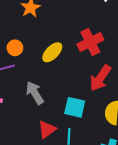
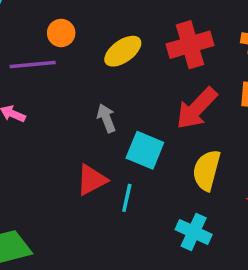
gray arrow: (35, 93) -> (106, 118), moved, size x0.7

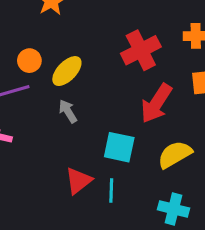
yellow ellipse: (123, 51) -> (67, 71), moved
gray arrow: (106, 118) -> (68, 111), moved
yellow semicircle: (207, 170) -> (175, 154), turned 56

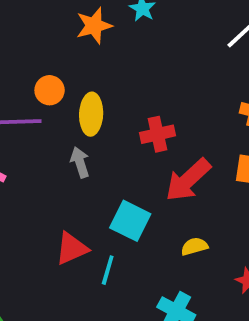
red cross: (141, 50) -> (158, 134), moved, size x0.7
yellow ellipse: (67, 71) -> (91, 114), turned -56
yellow semicircle: (175, 154) -> (194, 246), size x0.6

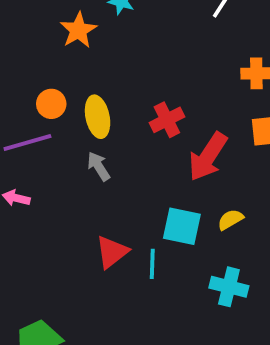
cyan square: (130, 221) -> (182, 226), moved

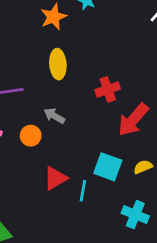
orange circle: (51, 104) -> (31, 136), moved
yellow ellipse: (98, 117) -> (58, 64), moved
gray arrow: (99, 166) -> (54, 116), turned -35

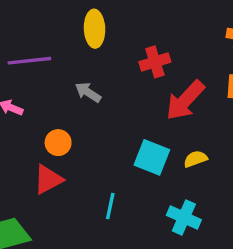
orange circle: (31, 136) -> (58, 143), moved
red triangle: (55, 178) -> (48, 179), moved
cyan line: (83, 191) -> (110, 206), moved

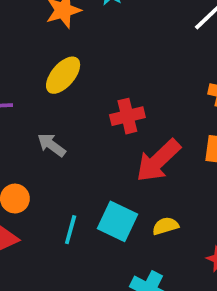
yellow ellipse: (95, 29) -> (63, 75), turned 39
cyan line: (110, 206) -> (71, 230), moved

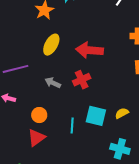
red cross: (127, 116) -> (82, 80), moved
red arrow: (158, 161) -> (90, 50), moved, turned 60

